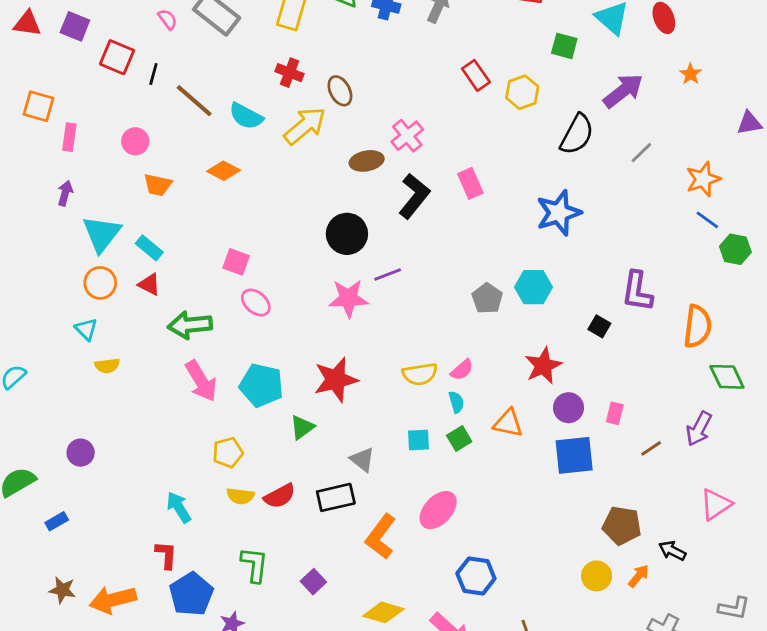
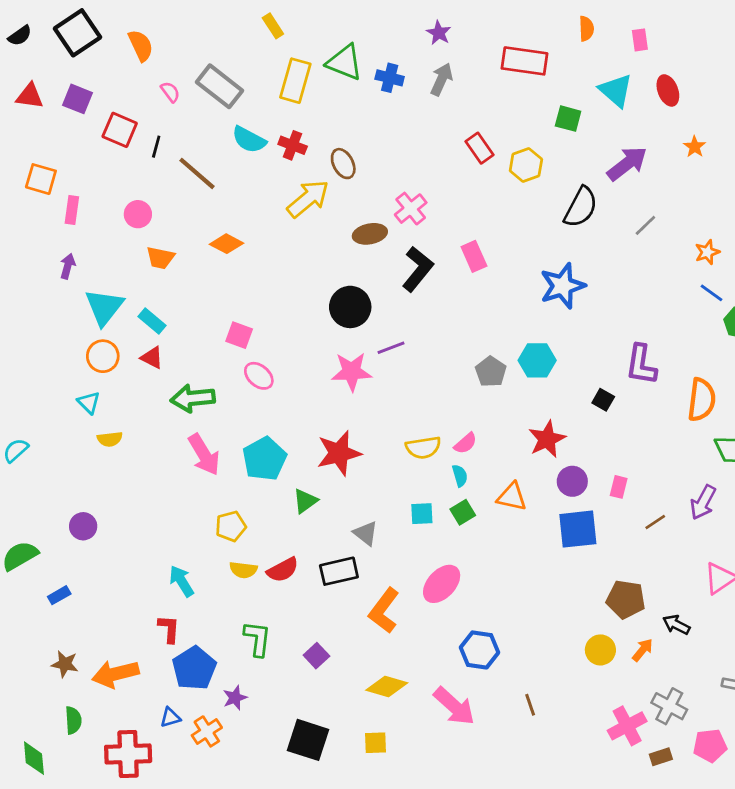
cyan semicircle: (246, 116) -> (249, 140), moved
orange star: (703, 179) -> (707, 252), size x0.7
cyan pentagon: (261, 385) -> (264, 459), turned 30

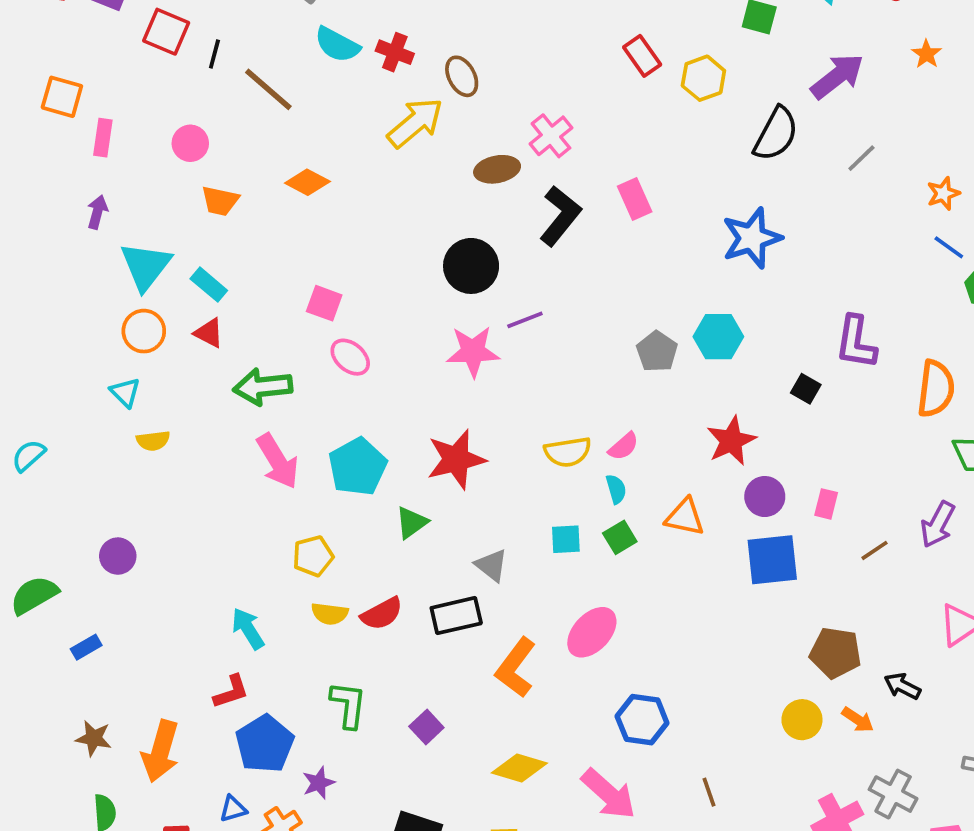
red L-shape: (169, 629) -> (231, 692), turned 68
orange arrow: (643, 650) -> (858, 720), turned 85
orange arrow: (115, 674) -> (161, 751), turned -60

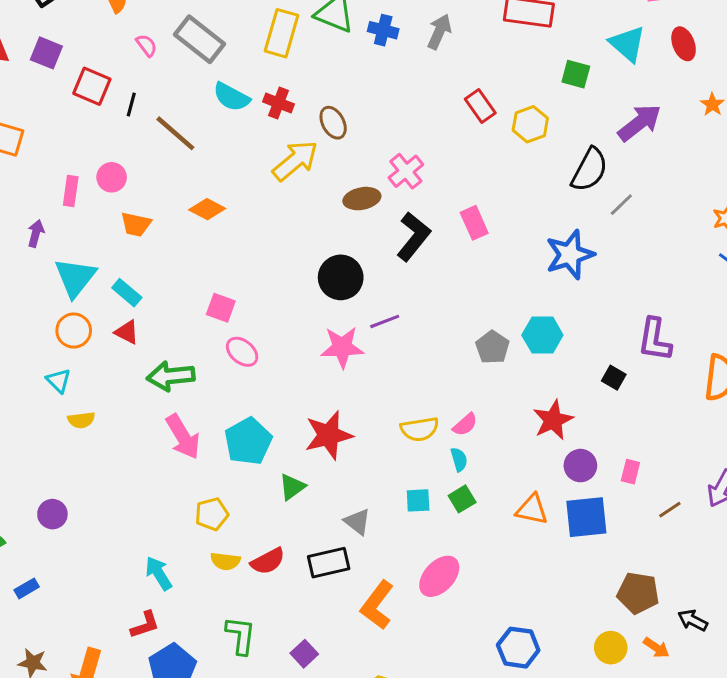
pink rectangle: (103, 138) -> (71, 191), moved
gray line: (861, 158) -> (621, 205), moved
orange triangle: (685, 517) -> (532, 510), moved
blue hexagon: (642, 720) -> (518, 648), moved

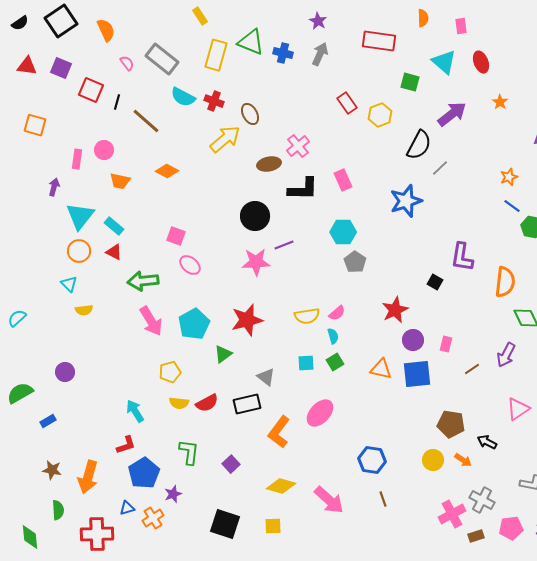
black L-shape: (414, 236) -> (303, 189), turned 52
cyan hexagon: (542, 335) -> (343, 232), moved

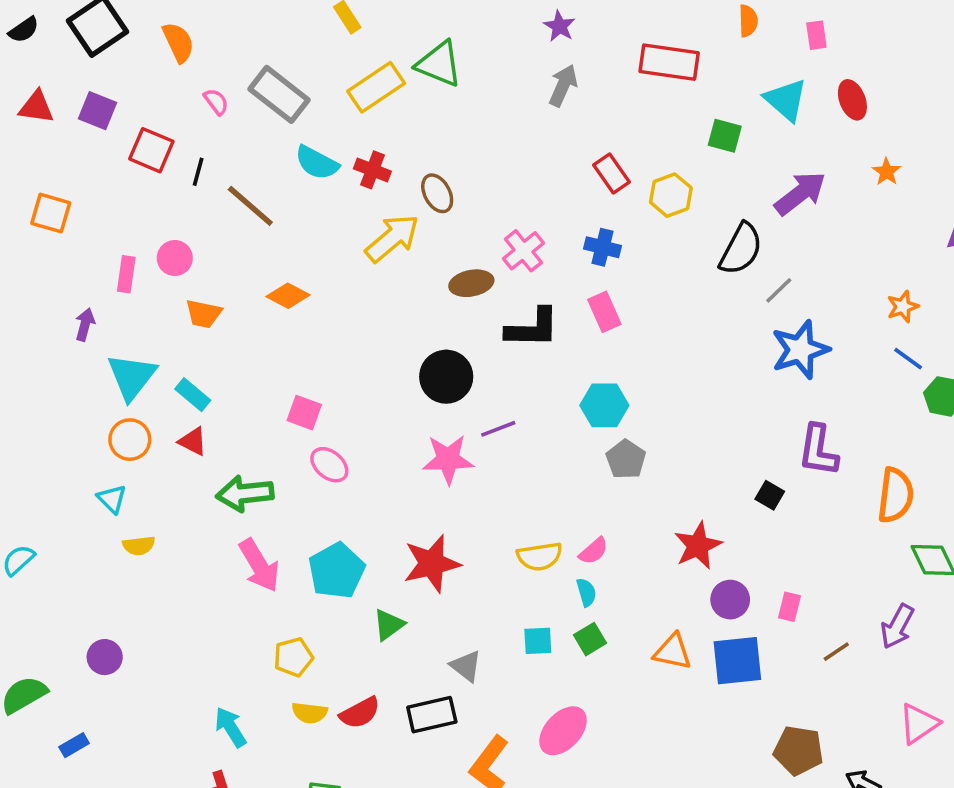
blue cross: (283, 53) -> (603, 247), moved
yellow rectangle: (216, 55) -> (376, 87), turned 40
blue star: (406, 201) -> (800, 350), moved

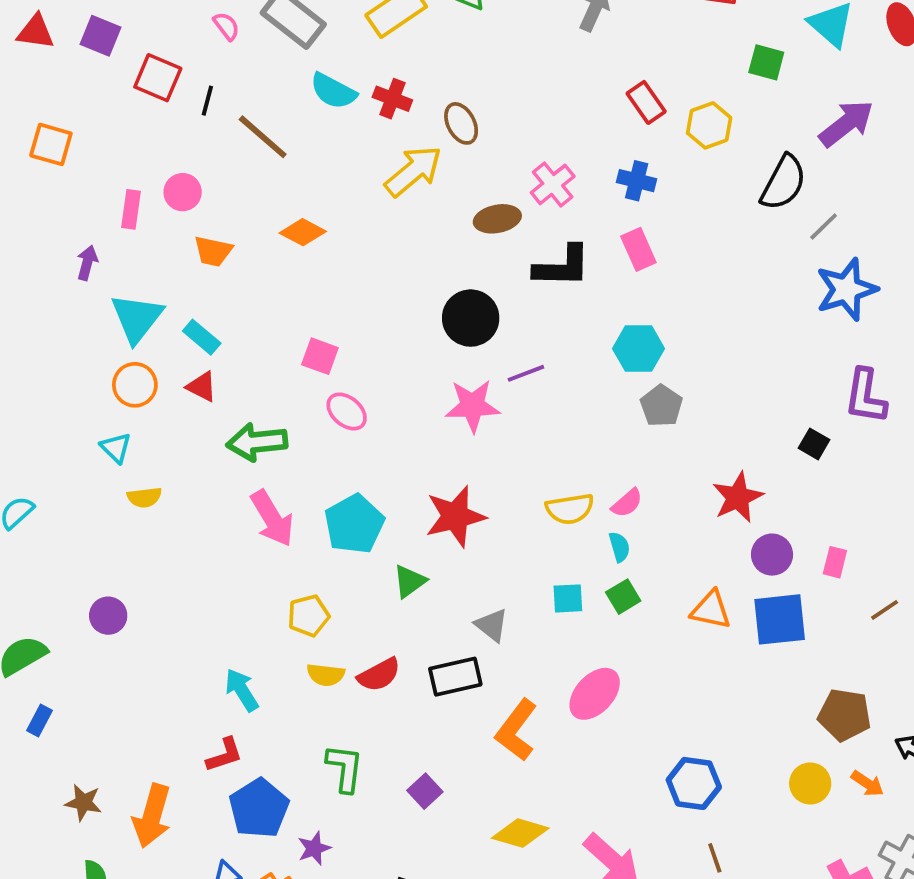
blue rectangle: (74, 745) -> (40, 721), moved, turned -32

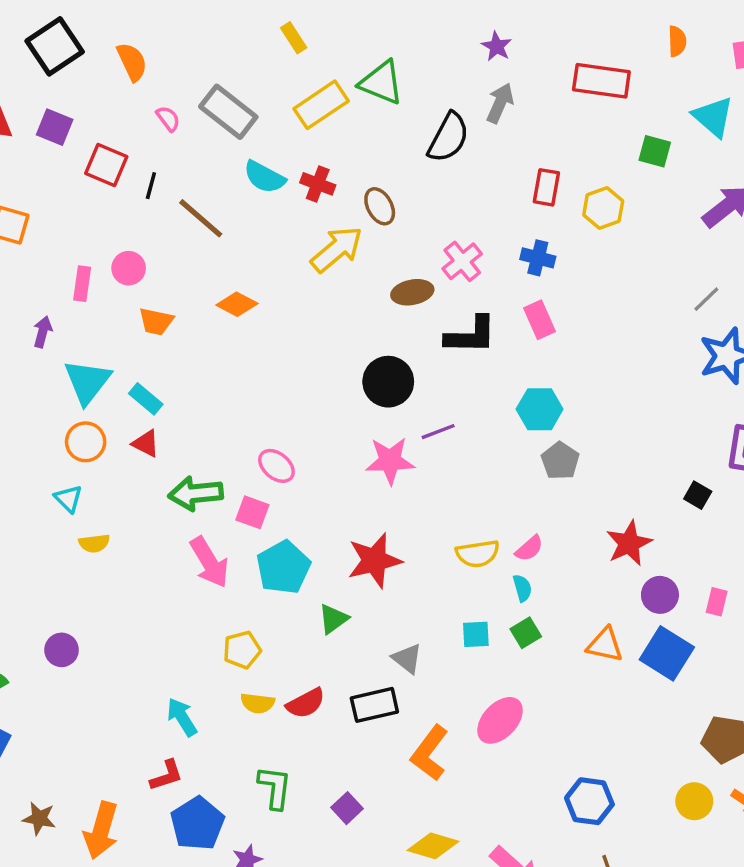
red rectangle: (646, 102) -> (546, 187), turned 45
black semicircle: (783, 183) -> (448, 137), moved
pink square: (320, 356) -> (252, 512), moved
blue square: (780, 619) -> (667, 653), turned 38

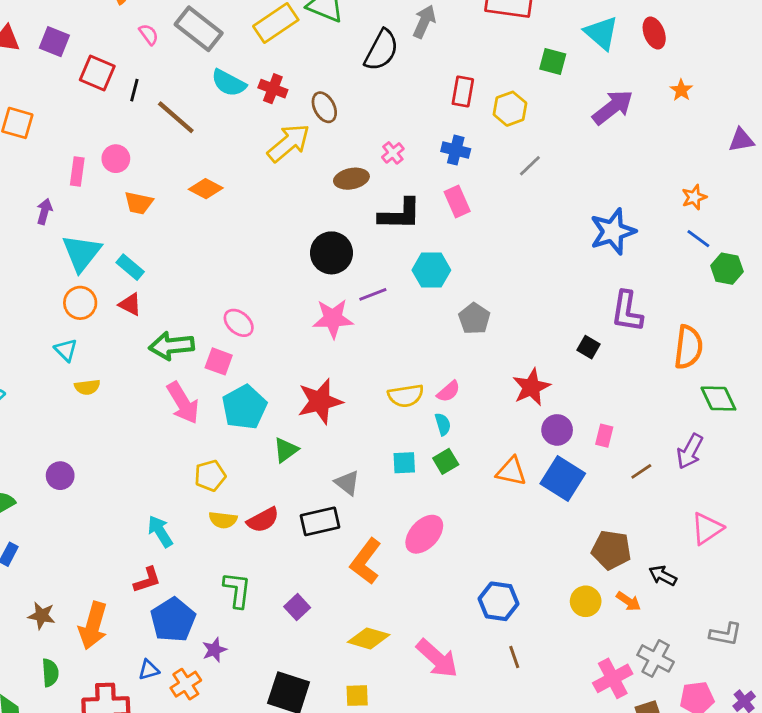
pink cross: (462, 261) -> (393, 153), size x0.7
gray line: (706, 299) -> (530, 166), moved
cyan hexagon: (540, 409) -> (431, 270), moved

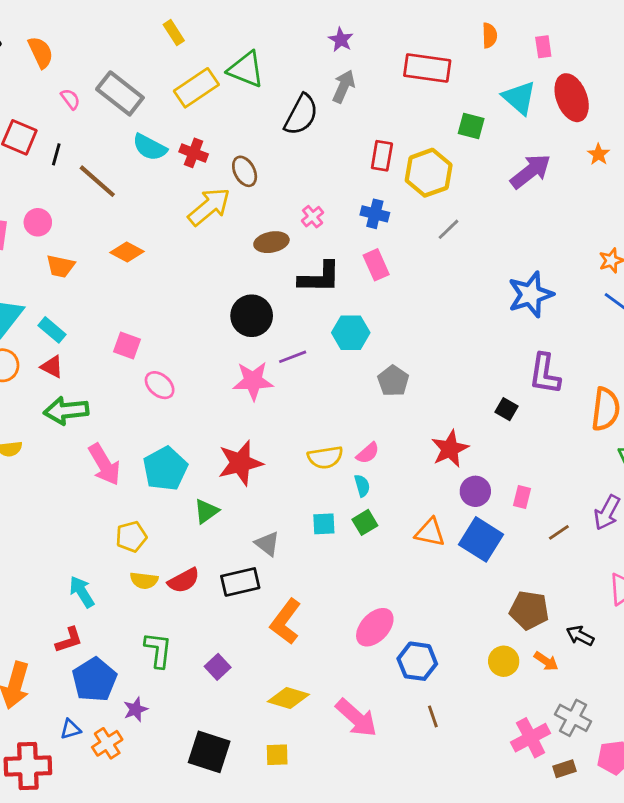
red ellipse: (654, 33) -> (572, 98), size x1.5
yellow hexagon: (510, 109) -> (429, 173), size x1.4
green arrow: (172, 346) -> (66, 411), moved
pink square: (219, 361) -> (127, 345), moved
pink ellipse: (424, 534) -> (375, 627), moved

